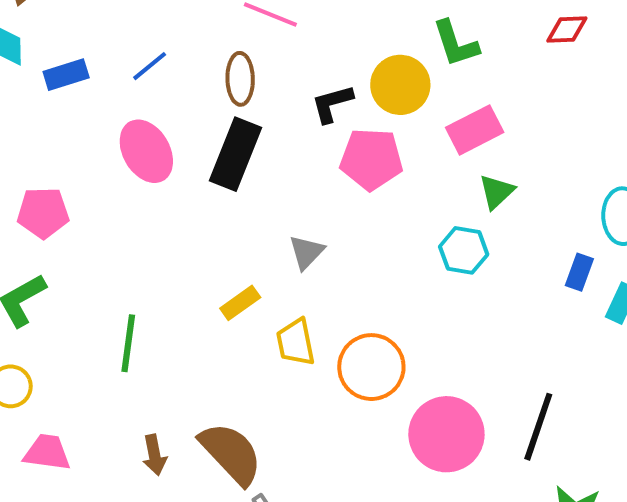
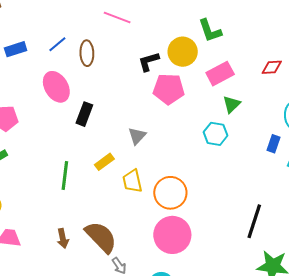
red diamond: (567, 29) -> (272, 67), moved
brown ellipse: (240, 79) -> (87, 53), moved
black rectangle: (236, 154) -> (84, 114), moved, size x0.7
green line: (128, 343) -> (65, 175), moved
pink circle: (446, 434) -> (172, 235), moved

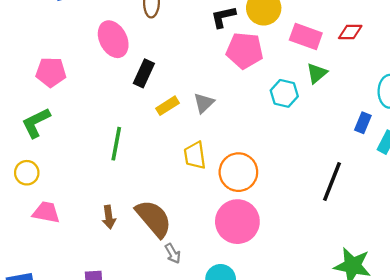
red diamond: (272, 67) -> (350, 32), moved
pink rectangle: (220, 74) -> (306, 36), turned 44
cyan hexagon: (216, 134) -> (284, 93), moved
yellow rectangle: (104, 162) -> (168, 106), moved
black line: (254, 221) -> (332, 182), moved

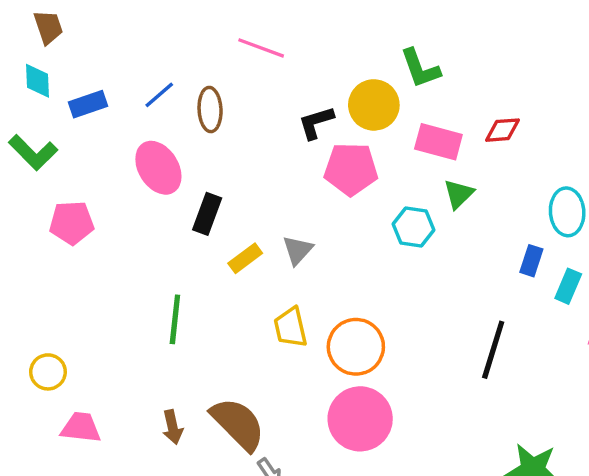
green L-shape: (36, 123) -> (33, 153), moved, turned -104

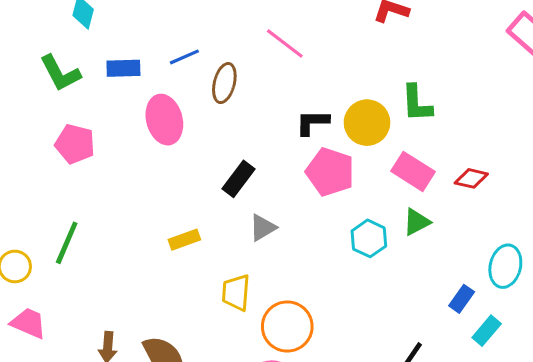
blue rectangle: (88, 104) -> (123, 68), moved
black rectangle: (207, 214) -> (239, 179), moved
yellow rectangle: (245, 258) -> (184, 240), moved
green line: (175, 319) -> (67, 243), moved

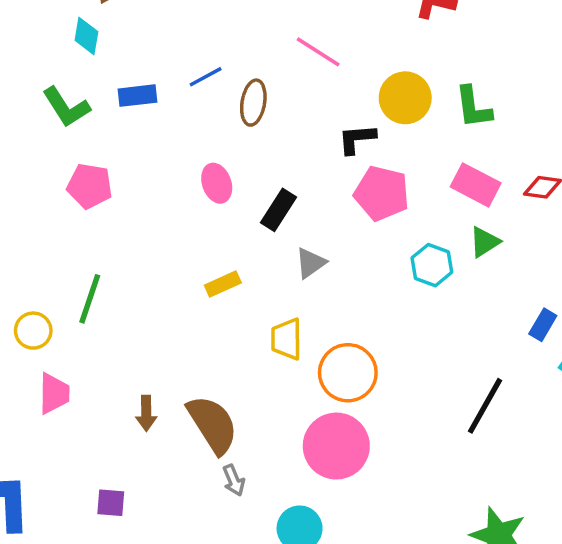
pink ellipse: (164, 120) -> (217, 183), moved, size x0.7
yellow circle: (367, 123) -> (405, 98), moved
pink trapezoid: (28, 323) -> (54, 394), turned 72

